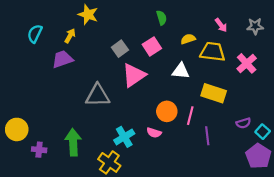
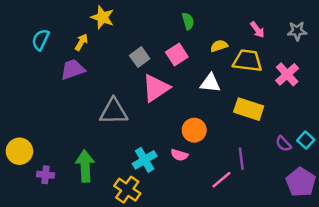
pink line: (190, 116) -> (221, 180), moved, turned 36
purple semicircle: (243, 123) -> (283, 144), turned 64
cyan square: (263, 132) -> (306, 140), moved

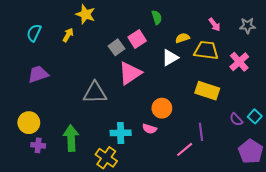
pink square: (177, 55) -> (137, 39), moved
purple trapezoid: (73, 69) -> (38, 74), moved
white triangle: (210, 83) -> (170, 58), moved, turned -36
yellow circle: (19, 151) -> (29, 123), moved
cyan cross: (145, 160) -> (121, 133), turned 30

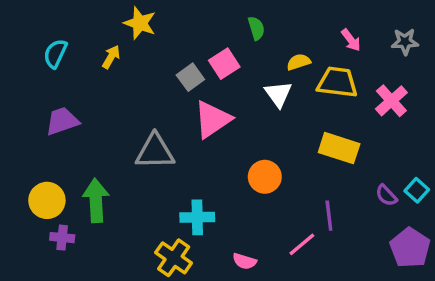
white triangle: (170, 58) -> (278, 94), turned -36
pink semicircle: (150, 129) -> (245, 261), moved
green arrow: (71, 138) -> (96, 200), moved

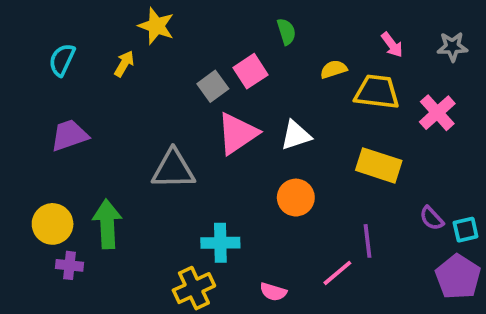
white triangle: (278, 94) -> (296, 135), moved, turned 48
cyan square: (417, 190) -> (466, 230), moved, turned 35
yellow cross: (174, 258) -> (194, 288), turned 30

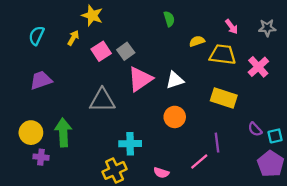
pink square: (251, 71) -> (101, 51), moved

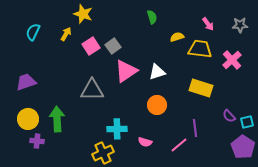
purple trapezoid: (41, 80) -> (26, 82), moved
pink semicircle: (161, 173) -> (145, 142), moved

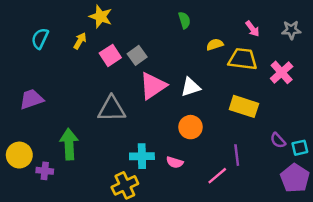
yellow circle: (28, 119) -> (19, 155), moved
pink semicircle: (145, 142) -> (175, 162), moved

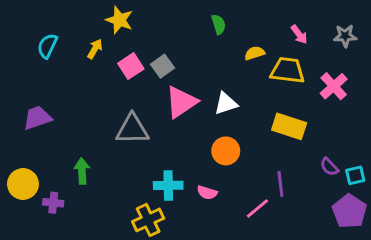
green arrow: (69, 144) -> (82, 171), size x0.7

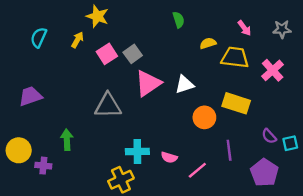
orange circle: (226, 151) -> (204, 117), moved
pink line: (257, 208) -> (197, 170), moved
purple pentagon: (349, 211) -> (264, 173), moved

